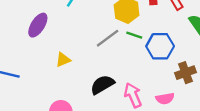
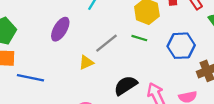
green line: (134, 35) -> (139, 38), moved
gray line: (108, 38) -> (106, 43), moved

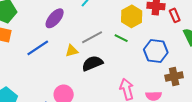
blue line: (30, 78) -> (38, 48), moved, turned -55
black semicircle: (126, 85) -> (92, 63), moved

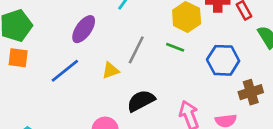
gray line: (92, 37) -> (136, 50), turned -30
black semicircle: (92, 63) -> (141, 101), moved

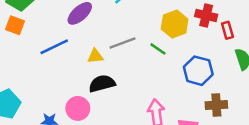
gray line: (136, 50) -> (123, 43), turned 30
black semicircle: (141, 101) -> (102, 84), moved

